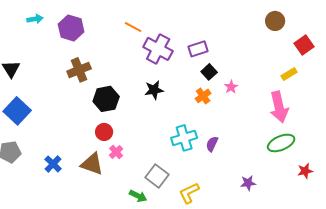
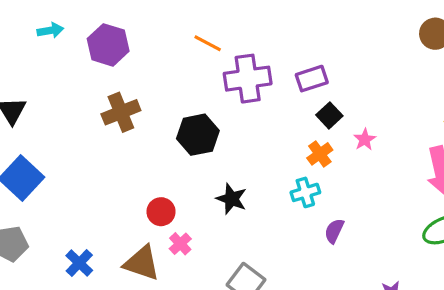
purple cross: (158, 49) -> (248, 79), turned -36
black star: (154, 90) -> (232, 199), moved, turned 30
black hexagon: (106, 99) -> (198, 135), moved
cyan cross: (184, 138) -> (305, 192), moved, size x0.7

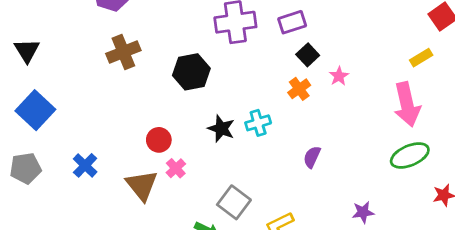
cyan cross: (305, 192) -> (258, 123), moved
blue cross: (79, 263) -> (85, 165), moved
brown triangle: (142, 263) -> (142, 185), turned 32

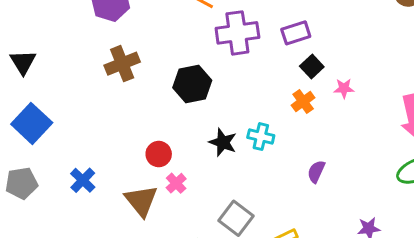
pink star: (339, 76) -> (344, 88), turned 30
cyan cross: (258, 123) -> (261, 137), turned 30

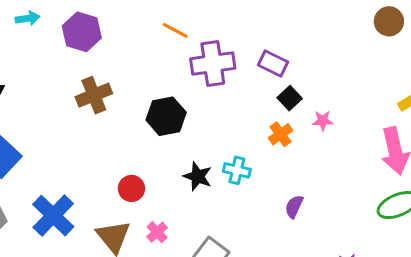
purple rectangle: (296, 33) -> (273, 63), turned 44
blue cross: (83, 180) -> (53, 216), size x1.6
pink cross: (176, 183) -> (157, 232), moved

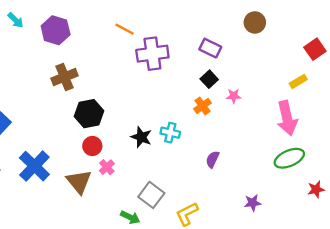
cyan arrow: (28, 18) -> (16, 20), turned 54
brown circle: (389, 21) -> (255, 22), moved
purple rectangle: (273, 63) -> (210, 48), moved
black hexagon: (166, 116) -> (89, 114), moved
pink cross: (157, 232) -> (107, 167), moved

